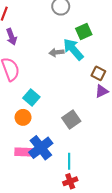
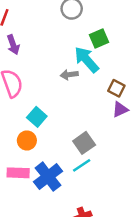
gray arrow: (57, 52) -> (69, 75), moved
pink rectangle: (24, 152) -> (18, 173), moved
cyan line: (69, 161) -> (82, 165), moved, turned 56

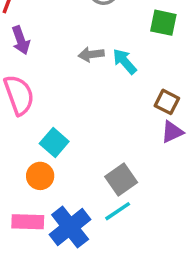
green square: (99, 38) -> (163, 23), moved, turned 36
cyan arrow: (87, 60) -> (125, 61), size x0.7
gray arrow: (69, 75) -> (91, 54), moved

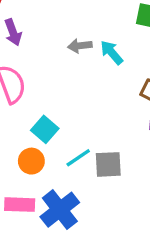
gray square: (121, 179) -> (108, 164), turned 32
cyan line: (118, 211) -> (78, 158), moved

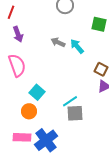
gray arrow: (80, 46) -> (58, 42), turned 32
cyan line: (78, 158) -> (70, 101), moved

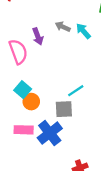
purple arrow: (18, 34) -> (38, 36), moved
cyan square: (37, 92) -> (23, 90), moved
gray square: (75, 113) -> (64, 109), moved

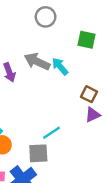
gray arrow: (63, 27) -> (37, 62), size x1.5

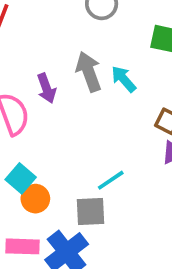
gray arrow: (37, 62) -> (89, 72), turned 45

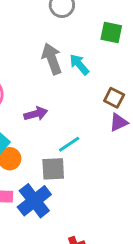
purple arrow: (46, 88) -> (36, 114), moved, turned -85

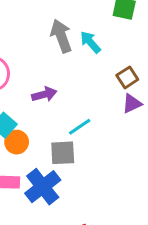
brown square: (114, 98) -> (127, 77), turned 30

